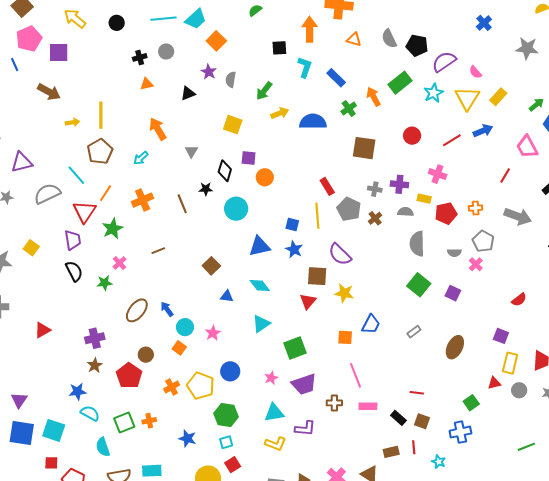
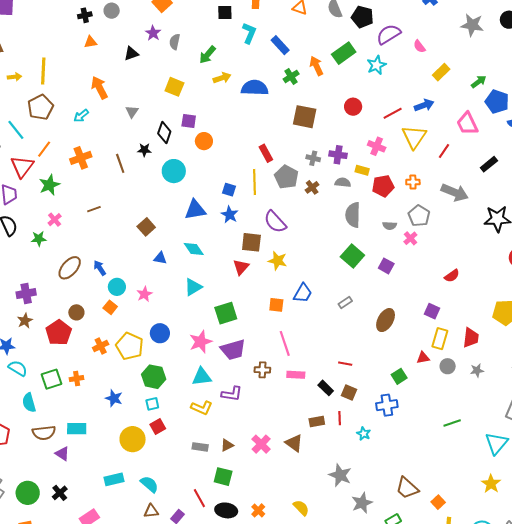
yellow triangle: (467, 98) -> (414, 137), moved
pink star: (271, 378) -> (201, 342), size x1.6

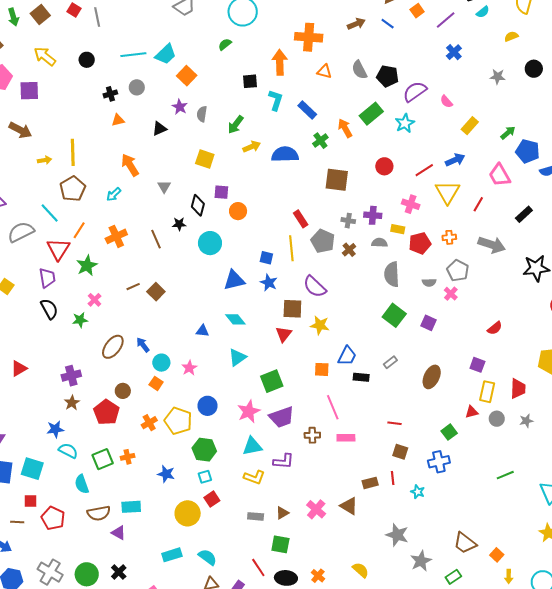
gray star: (472, 25) -> (498, 77), size x0.7
brown square: (146, 227) -> (156, 292), moved
black rectangle: (326, 388) -> (361, 377), moved, turned -35

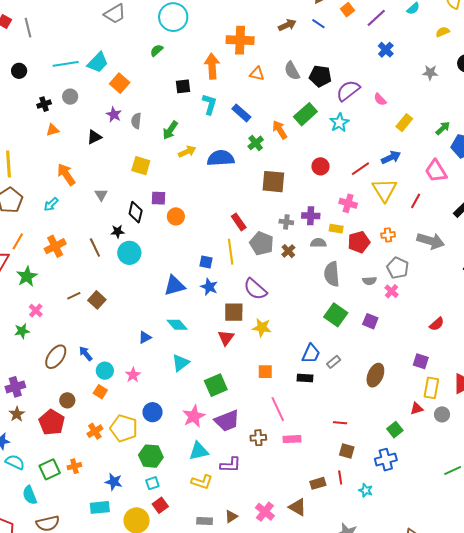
cyan circle: (210, 243) -> (129, 253), moved
blue triangle: (203, 331) -> (145, 337), turned -32
blue trapezoid: (347, 356) -> (311, 354), moved
cyan rectangle: (131, 507) -> (100, 507), moved

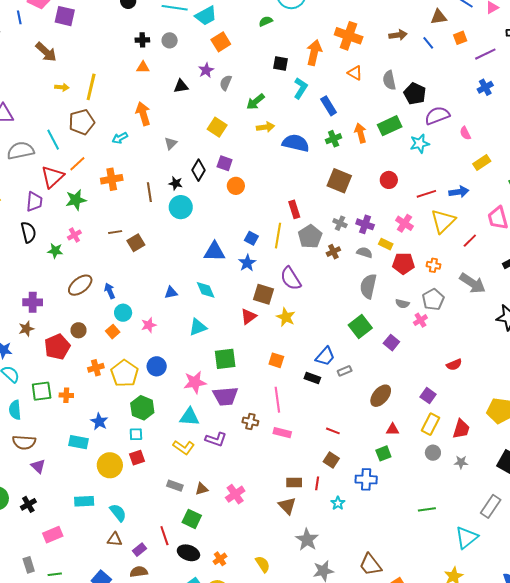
red triangle: (417, 409) -> (393, 429), moved
brown triangle: (298, 507) -> (287, 506), moved

